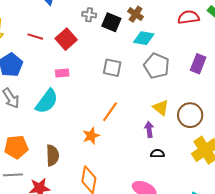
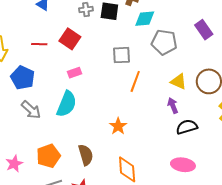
purple rectangle: (198, 64) -> (204, 30), turned -42
orange line: (110, 112) -> (135, 81), moved
black semicircle: (157, 154) -> (187, 127), size x1.5

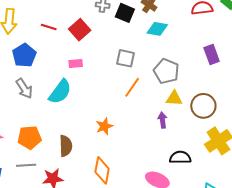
gray pentagon: (164, 42) -> (166, 71), moved
yellow triangle: (179, 82) -> (174, 98), turned -36
black semicircle: (187, 127) -> (180, 157), moved

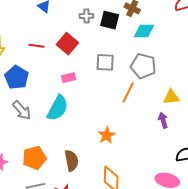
gray square: (126, 58) -> (105, 62), moved
gray pentagon: (166, 71) -> (143, 66), moved

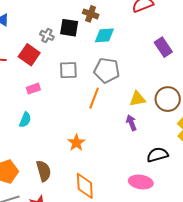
gray cross: (86, 16) -> (47, 35), moved, turned 32
cyan semicircle: (58, 108) -> (25, 120), size x0.6

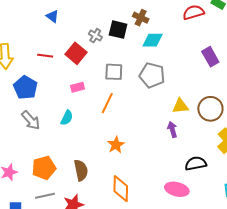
orange line: (94, 98) -> (107, 103), moved

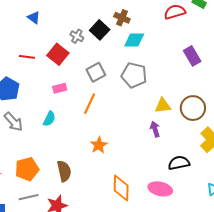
black square: (118, 30) -> (100, 30), turned 30
gray square: (114, 72) -> (96, 72), turned -30
orange diamond: (121, 189) -> (121, 188), moved

